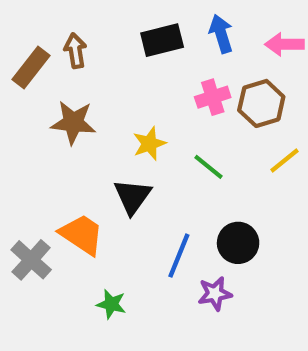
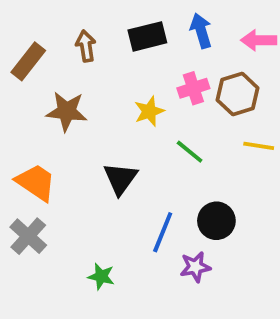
brown arrow: (75, 51) -> (86, 46), moved
yellow star: (149, 144) -> (149, 111), moved
yellow line: (285, 161) -> (259, 146), turned 48
orange trapezoid: (82, 234) -> (36, 182), moved

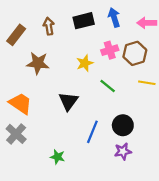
purple star: (195, 267) -> (123, 151), moved

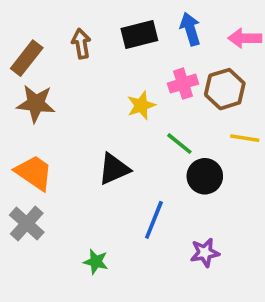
brown star: (38, 63) -> (36, 104), moved
black triangle: (68, 101) -> (114, 169), turned 30
black circle: (123, 125) -> (205, 176), moved

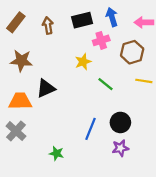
brown rectangle: (27, 58) -> (16, 22), moved
pink cross: (183, 84) -> (101, 40), moved
black triangle: (114, 169) -> (46, 88), moved
orange trapezoid: (34, 173) -> (20, 101), turned -35
black circle: (205, 176) -> (120, 122), moved

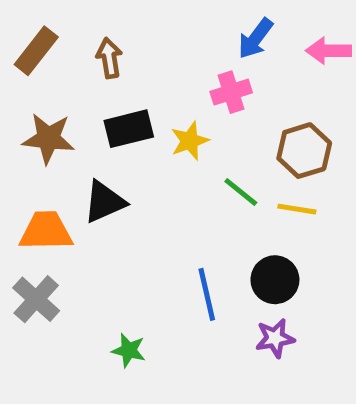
blue arrow: (112, 17) -> (255, 39), turned -126
black rectangle: (82, 20) -> (129, 129), moved
brown hexagon: (132, 52) -> (304, 151), moved
yellow line: (144, 81) -> (297, 209), moved
blue line: (91, 129) -> (207, 294), turned -35

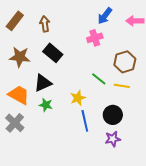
black rectangle: (129, 129) -> (53, 53), turned 54
yellow star: (190, 141) -> (78, 98), moved
orange trapezoid: (46, 231) -> (19, 95), turned 30
green star: (129, 350) -> (46, 105), moved

